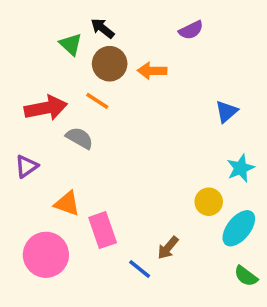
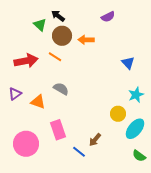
blue triangle: (226, 111) -> (128, 63), turned -32
gray semicircle: (80, 138) -> (61, 89), moved
orange triangle: (67, 203) -> (38, 102), moved

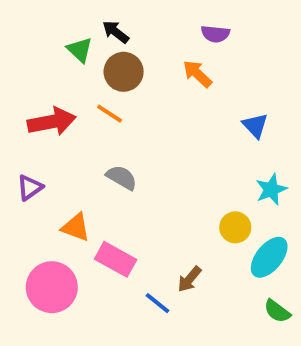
purple semicircle: (108, 17) -> (215, 34), turned 32
orange arrow: (86, 40) -> (197, 74), moved, turned 42
orange triangle: (38, 102) -> (76, 227), moved
pink rectangle: (58, 130) -> (116, 259), turned -42

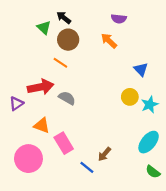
red arrow: (52, 122) -> (41, 87), moved
yellow circle: (235, 227) -> (130, 97), moved
pink rectangle: (116, 259) -> (64, 143), turned 30

